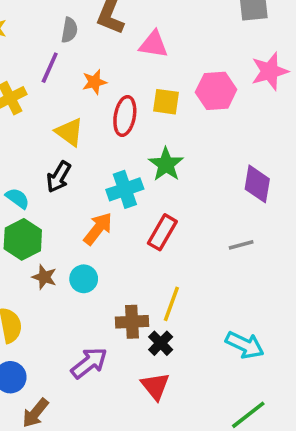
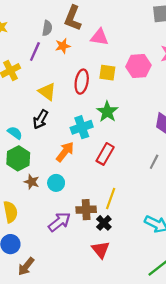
orange star: (94, 82) -> (63, 46), moved
gray line: (241, 245) -> (154, 162), turned -48
purple arrow: (89, 363) -> (59, 222), moved

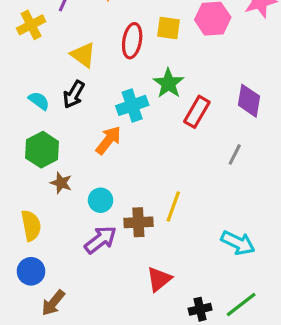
cyan semicircle: (15, 133) -> (39, 101), moved
red rectangle: (105, 154) -> (197, 112), moved
cyan circle: (56, 183) -> (101, 200), moved
black cross: (104, 223) -> (200, 309), moved, turned 32
red triangle: (101, 250) -> (159, 279), turned 30

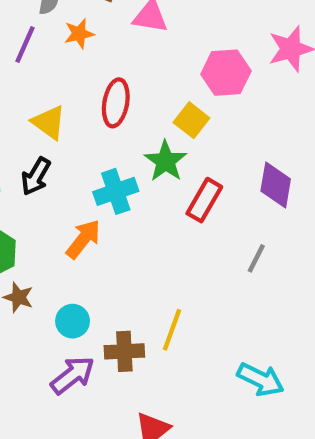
yellow square: (168, 28) -> (191, 120), moved, turned 30

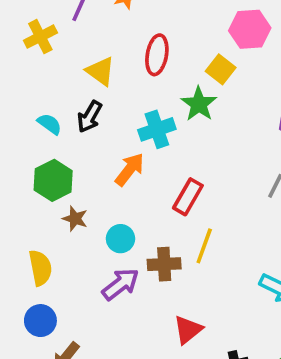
red rectangle: (204, 200) -> (188, 197), moved

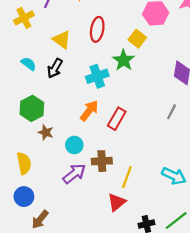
cyan semicircle: (50, 124) -> (29, 64), moved
orange arrow: (130, 169) -> (89, 111), moved
yellow line: (204, 246) -> (127, 177), moved

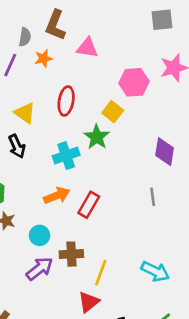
black arrow: (55, 68) -> (17, 146), turned -54
orange arrow: (89, 111) -> (57, 195), turned 30
gray line: (172, 112) -> (153, 197), turned -35

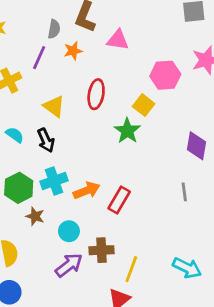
cyan cross: (66, 156) -> (54, 181), moved

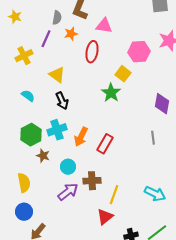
red ellipse: (96, 94) -> (92, 52), moved
black arrow: (46, 140) -> (62, 101), moved
orange arrow: (87, 191) -> (81, 137), turned 138

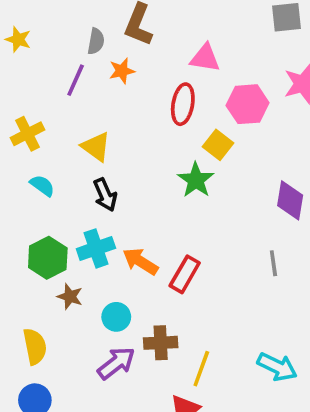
pink triangle: (104, 26) -> (205, 58), moved
red ellipse: (92, 52) -> (183, 104), moved
yellow cross: (24, 56) -> (27, 134), moved
orange arrow: (81, 137) -> (140, 261), turned 96

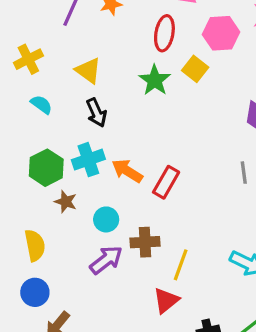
green star: (196, 180) -> (155, 80), moved

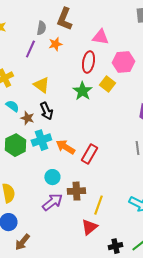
brown star: (66, 202) -> (27, 118), moved

